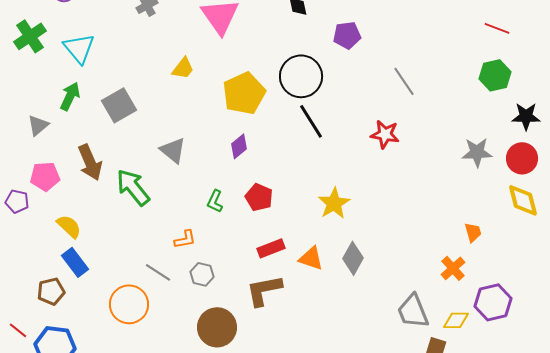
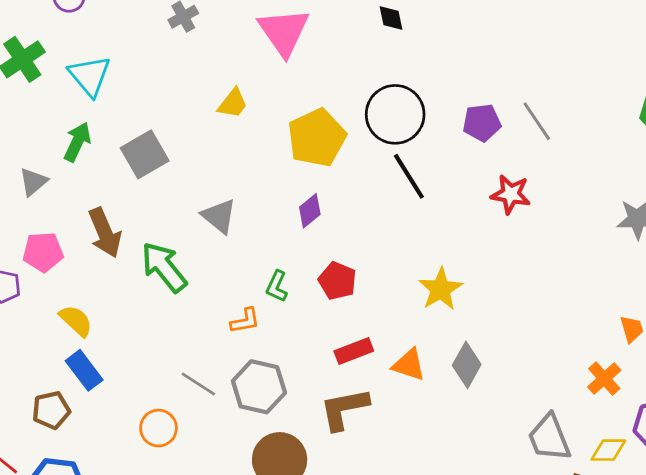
purple pentagon: (347, 35) -> (482, 123), moved
orange L-shape: (185, 239) -> (245, 321), moved
gray hexagon: (202, 274) -> (259, 387), size x1.6
orange circle: (129, 304) -> (158, 428), size x0.7

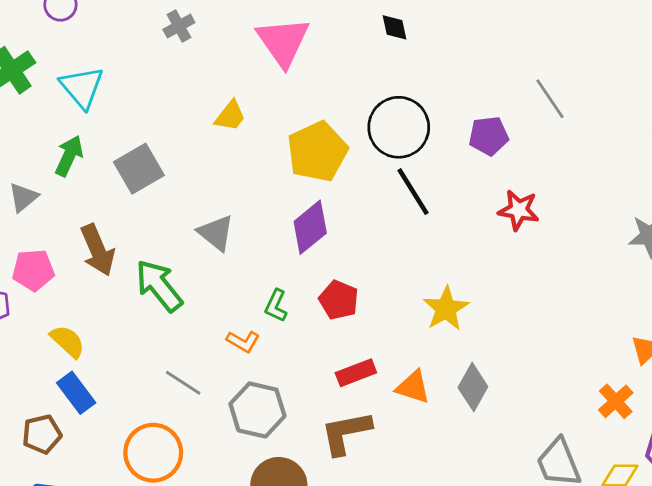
gray line: (537, 121) -> (550, 99), moved
purple diamond: (310, 211) -> (310, 227), size x1.5
orange L-shape: (245, 321) -> (243, 341), turned 40
gray line: (198, 384) -> (183, 383), moved
orange circle: (158, 428) -> (153, 453), size x1.5

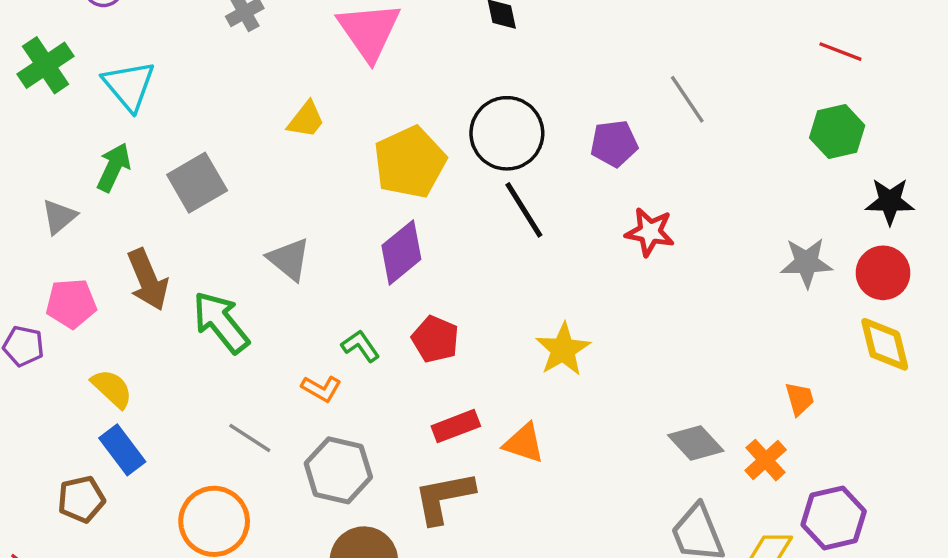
green L-shape: (276, 306) -> (360, 346), turned 120
gray diamond: (473, 387) -> (696, 443), moved, turned -72

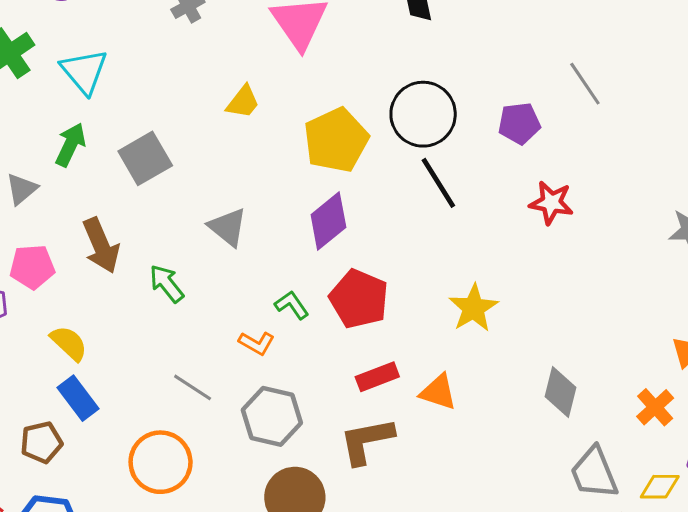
green arrow: (221, 322) -> (167, 284), size x0.7
red pentagon: (435, 339) -> (359, 299), size x1.4
gray diamond: (696, 443) -> (560, 392), moved, turned 57

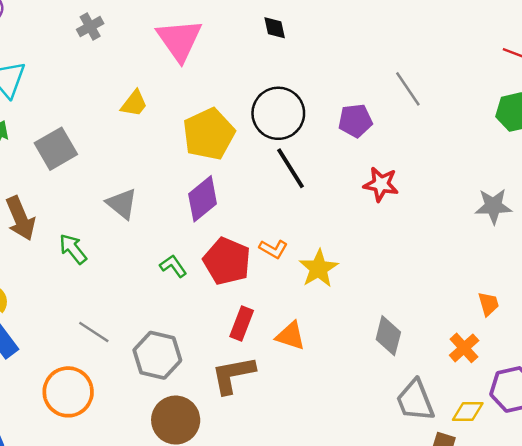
orange L-shape: (257, 343) -> (273, 249), moved
red rectangle: (377, 377) -> (242, 323), turned -48

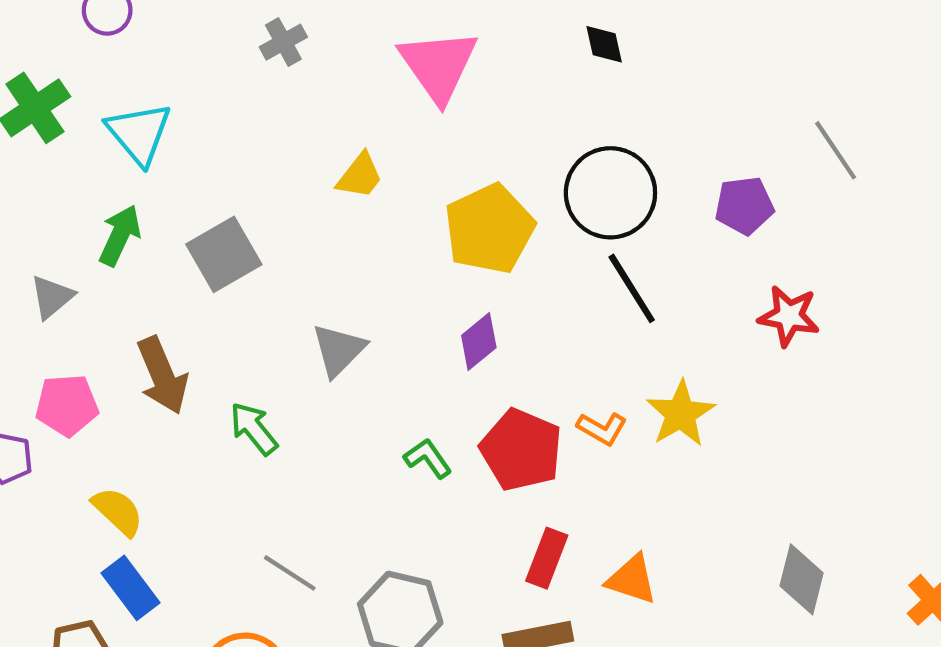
purple diamond: (203, 199) -> (479, 341), size x0.7
gray triangle: (122, 204) -> (339, 350), turned 36
yellow star: (319, 268) -> (681, 414), moved

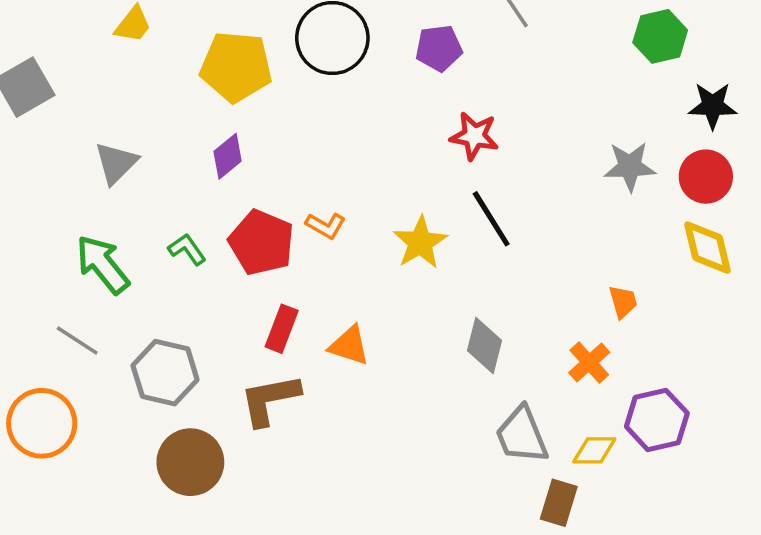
yellow pentagon: (489, 229) -> (236, 67), turned 30
black line: (632, 288) -> (491, 219), moved
yellow star: (681, 414) -> (420, 242), moved
green arrow: (254, 429) -> (103, 264), moved, size x1.4

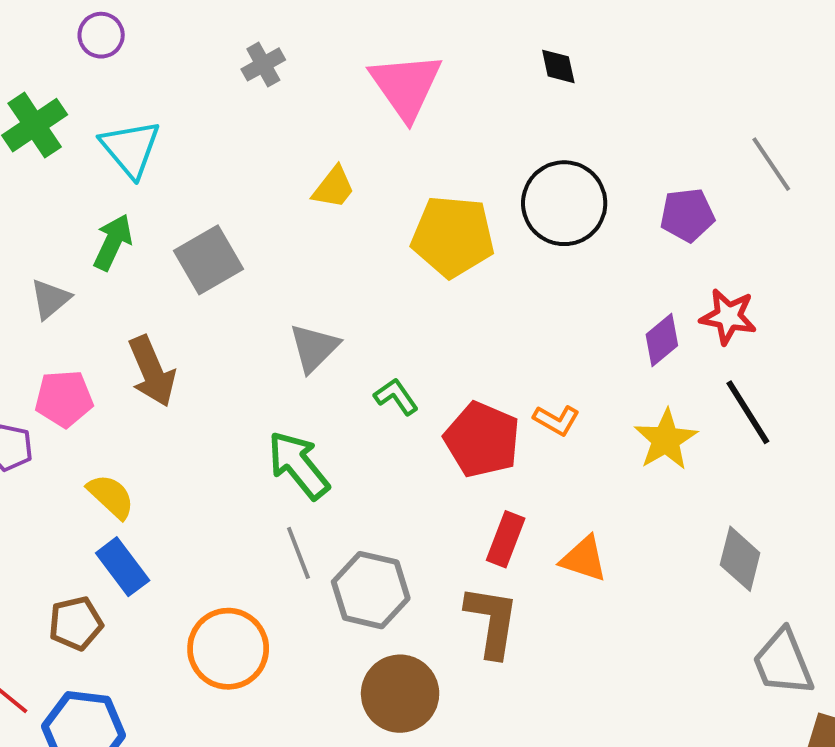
purple diamond: (228, 156) -> (662, 340), moved
green L-shape: (187, 249) -> (396, 397), moved
gray line: (77, 341) -> (298, 553), moved, turned 36
brown L-shape: (270, 400) -> (492, 621), turned 110

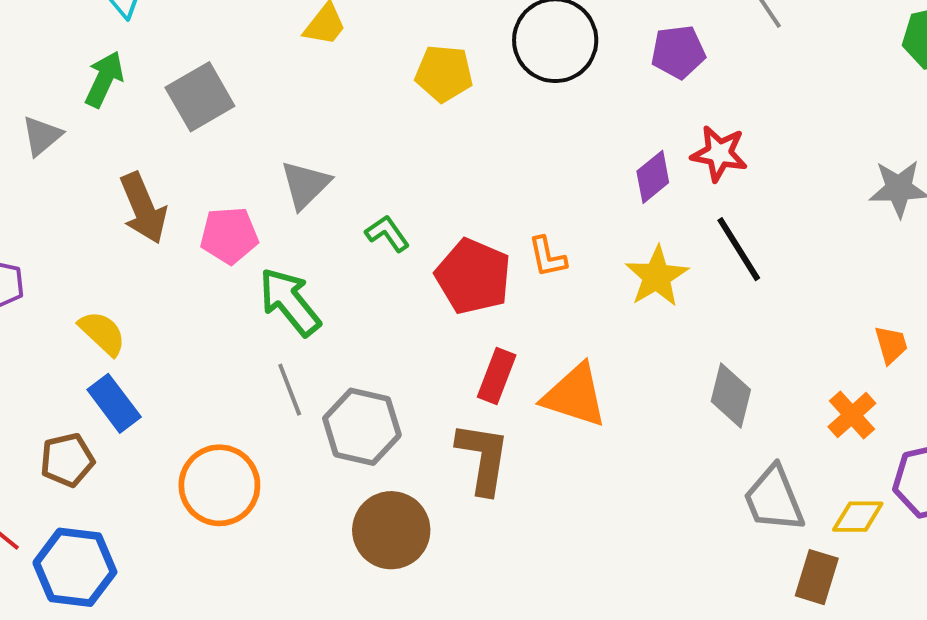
yellow pentagon: (453, 236) -> (444, 73), size x0.7
pink pentagon: (64, 399) -> (229, 235), moved
orange L-shape: (556, 420) -> (547, 257), turned 48
orange triangle: (584, 559) -> (575, 396), size x1.4

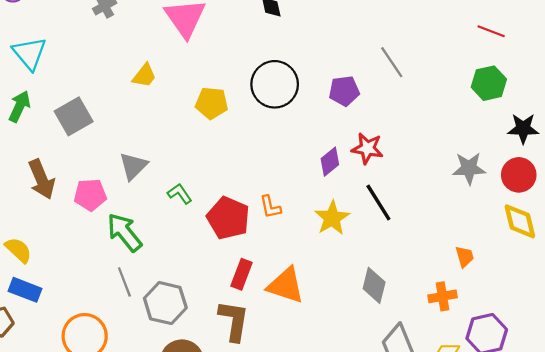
blue rectangle: (114, 403) -> (25, 290), turned -32
orange cross: (852, 415) -> (443, 296), turned 32

